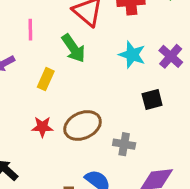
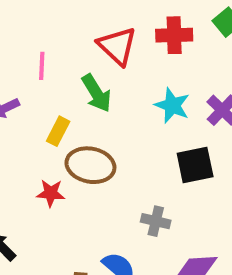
black square: (152, 99) -> (195, 165), size x1.4
brown ellipse: (83, 125) -> (90, 165), moved, turned 33

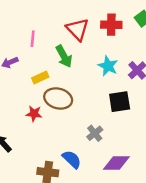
yellow rectangle: (58, 131) -> (40, 78), turned 35
gray cross: (156, 221) -> (95, 133), turned 35

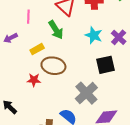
gray cross: (95, 133) -> (86, 93), size x1.6

